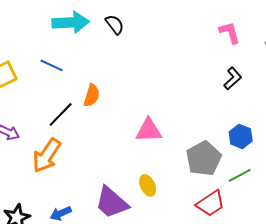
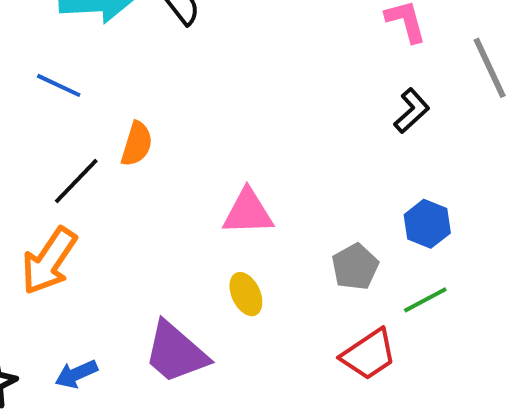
gray pentagon: (204, 158) -> (355, 267), size x0.7
yellow ellipse: (148, 185) -> (246, 294), moved

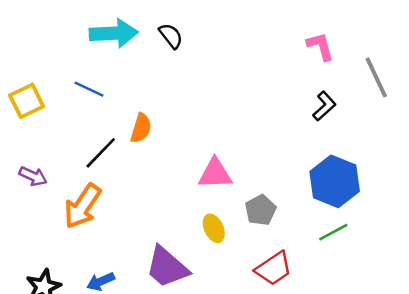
blue hexagon: (427, 224) -> (335, 181), size x1.6
gray pentagon: (355, 267) -> (261, 210), moved
red trapezoid: (369, 354) -> (274, 269), moved

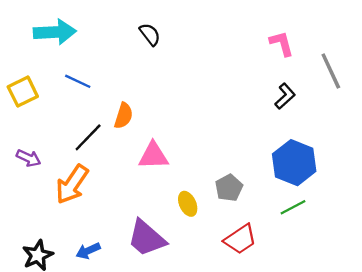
cyan arrow: (114, 33) -> (55, 32), moved
pink triangle: (215, 174) -> (153, 156), moved

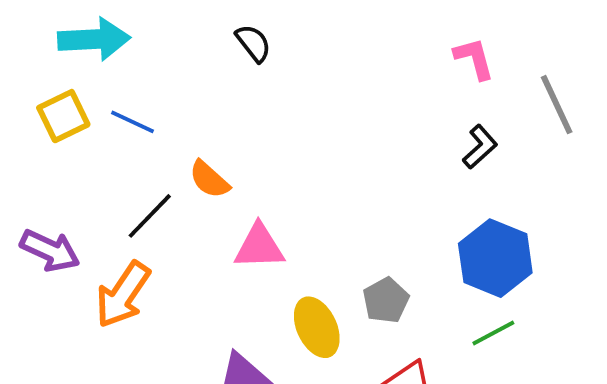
yellow square: (23, 92) -> (63, 116), moved
orange semicircle: (124, 116) -> (209, 179), turned 115
purple arrow: (29, 158) -> (50, 250), size x1.4
yellow ellipse: (188, 204) -> (317, 327), size x1.4

